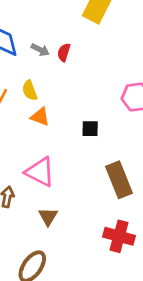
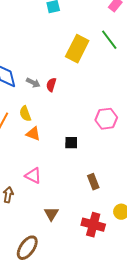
pink triangle: (40, 172) -> (33, 176), size x0.7
brown rectangle: (119, 180) -> (93, 182), size x0.6
brown triangle: (48, 217) -> (51, 214), moved

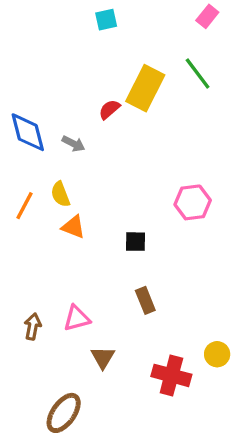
red semicircle: (51, 85) -> (109, 109), moved, turned 32
pink triangle: (33, 176) -> (77, 318), moved, turned -42
brown rectangle: (93, 182) -> (145, 300), moved

